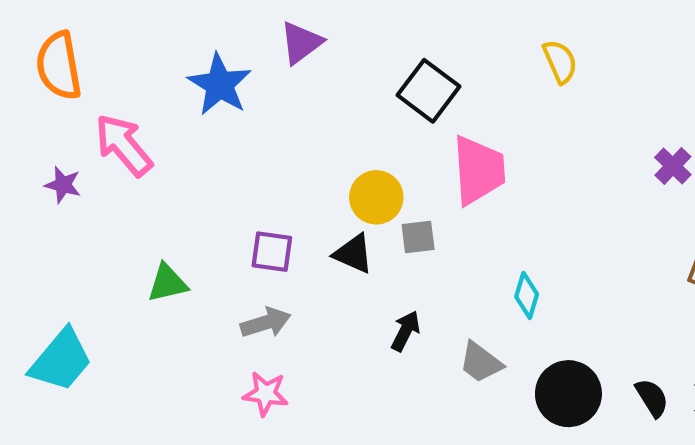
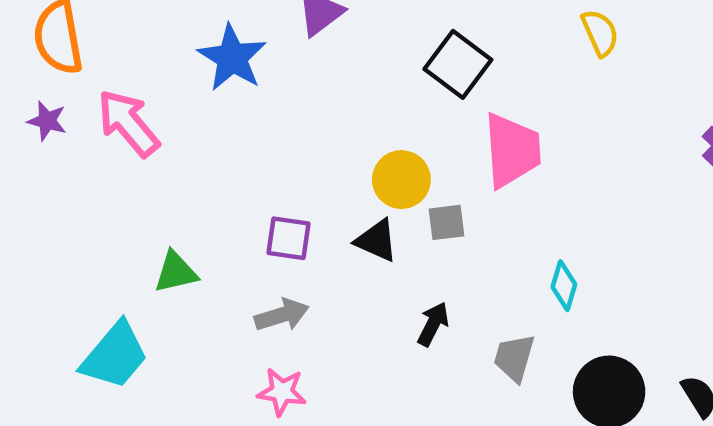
purple star: (63, 185) -> (47, 121), moved
cyan trapezoid: (61, 360) -> (115, 356), moved
gray trapezoid: (481, 362) -> (514, 358), turned 69

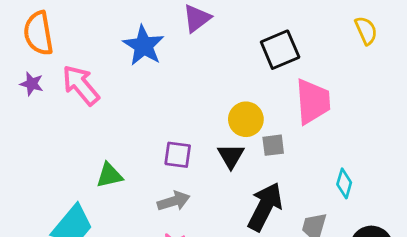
black square: (458, 64) -> (280, 50), turned 30
black triangle: (377, 241) -> (231, 156), turned 36
black arrow: (433, 324) -> (265, 207), size x1.8

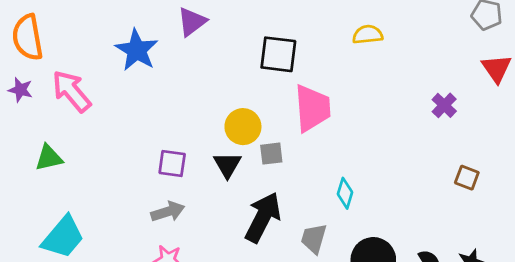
yellow semicircle: (366, 31) -> (368, 34), turned -72
black square: (280, 50) -> (278, 54), turned 30
green triangle: (109, 175) -> (49, 158), moved

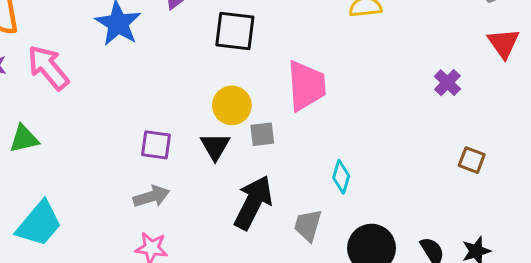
black square: (278, 54) -> (235, 31), moved

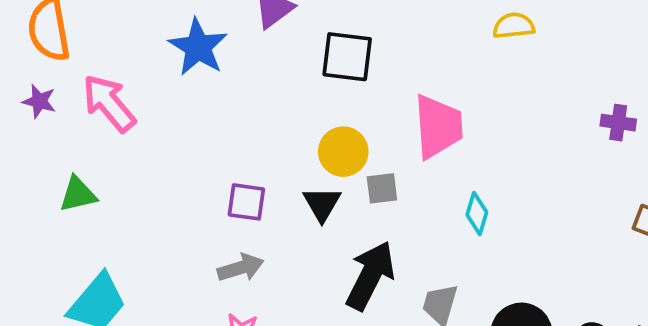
purple cross: (447, 83) -> (618, 123), turned -36
cyan diamond: (341, 177) -> (477, 214), moved

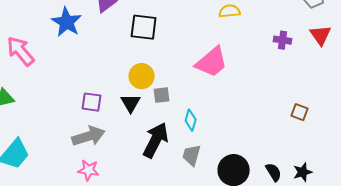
purple cross: (618, 123) -> (283, 40), moved
pink trapezoid: (438, 126) -> (212, 62), moved, turned 54
cyan diamond: (477, 214) -> (191, 120), moved
gray arrow: (241, 268) -> (89, 136), size x1.4

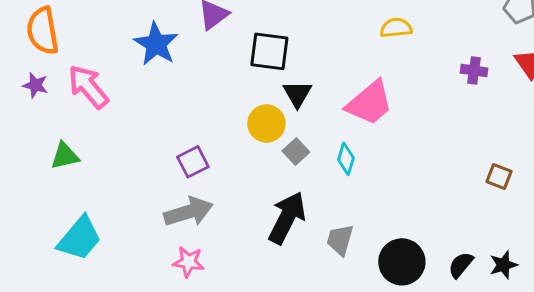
gray square: (162, 95) -> (296, 151), turned -36
purple square: (92, 102) -> (193, 162), turned -35
black triangle: (131, 103) -> (297, 94), moved
cyan diamond: (191, 120) -> (346, 159), moved
black semicircle: (274, 172) -> (461, 265), turned -108

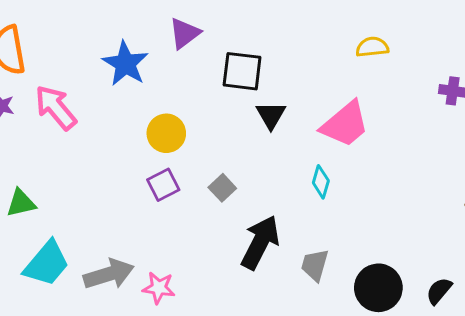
yellow circle: (266, 124) -> (166, 133), moved
gray square: (296, 151) -> (222, 188), moved
green triangle: (65, 156) -> (21, 203), moved
gray arrow: (188, 212) -> (109, 274), moved

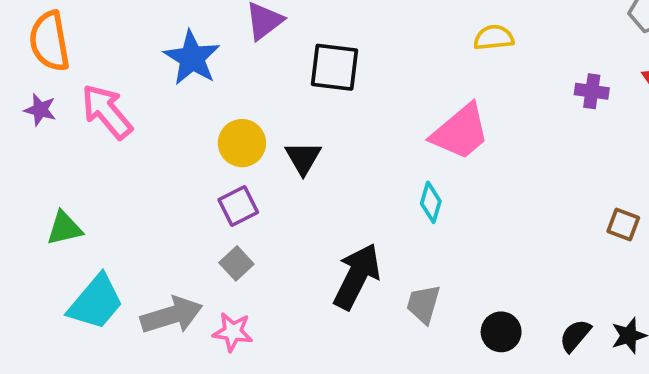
black triangle: (271, 115) -> (303, 158), moved
gray square: (222, 188) -> (236, 263), moved
black circle: (378, 288) -> (501, 332), size x0.7

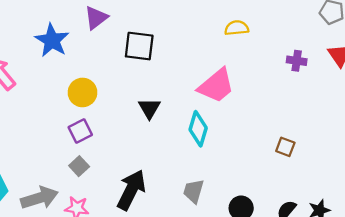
black triangle: (303, 158) -> (149, 108), moved
cyan diamond: (431, 202) -> (198, 129), size x1.4
brown square: (623, 225) -> (285, 147), moved
black arrow: (357, 276) -> (131, 190), moved

